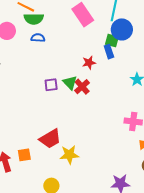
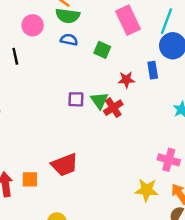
green square: (112, 41) -> (102, 50), moved
yellow star: (69, 155) -> (147, 190), moved

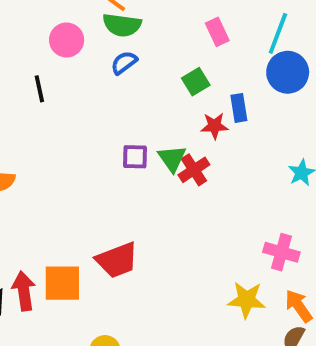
pink rectangle: (128, 20) -> (217, 32), size x0.6
blue semicircle: (69, 40) -> (124, 63), turned -49
green square: (102, 50) -> (196, 82), moved, turned 35
blue rectangle: (153, 70) -> (239, 108), moved
orange square: (30, 179) -> (62, 283), size x1.5

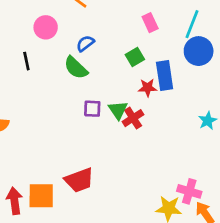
green semicircle: (122, 25) -> (76, 68), moved, turned 35
blue rectangle: (239, 108) -> (165, 75), size x1.5
pink cross: (281, 252) -> (189, 191), moved

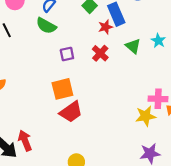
green triangle: (118, 110) -> (133, 46), moved
orange square: (41, 196) -> (62, 89), moved

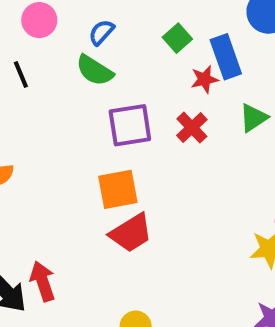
green triangle: (133, 46) -> (253, 118), turned 42
purple square: (67, 54) -> (130, 125), size x1.6

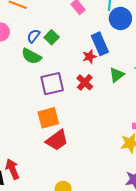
green square: (177, 38) -> (52, 37), moved

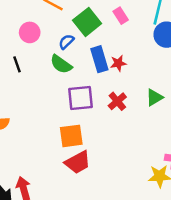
green square: (52, 37) -> (87, 22), moved, size x1.6
blue rectangle: (100, 44) -> (99, 59), moved
red star: (90, 57) -> (118, 63), moved

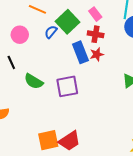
blue semicircle: (66, 42) -> (51, 32), moved
green semicircle: (61, 64) -> (34, 81), moved
red cross: (117, 101) -> (96, 34), moved, turned -35
orange square: (71, 136) -> (48, 140), moved

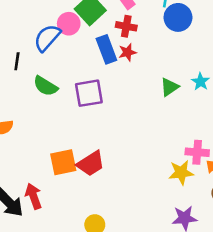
blue semicircle: (51, 32) -> (47, 38), moved, size x1.6
pink circle: (20, 35) -> (69, 24), moved
black line: (11, 62) -> (17, 61), turned 32

